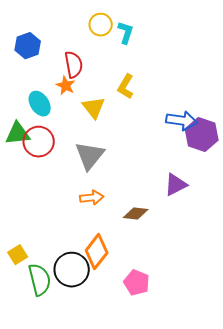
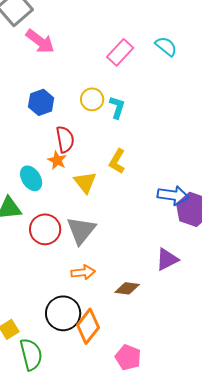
blue hexagon: (28, 46) -> (41, 102), moved
red circle: (39, 142) -> (45, 229), moved
black circle: (72, 270) -> (63, 313), moved

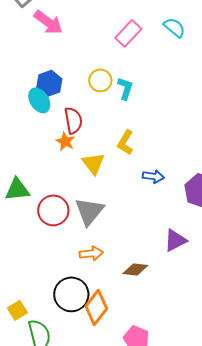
cyan ellipse: (31, 178) -> (39, 100), moved
blue arrow: (173, 195) -> (153, 176), moved, size x0.7

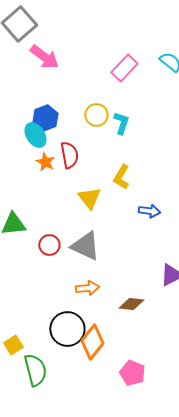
orange star: (65, 141) -> (45, 162), moved
red circle: (53, 210) -> (49, 245), size x0.7
gray triangle: (89, 211) -> (85, 246), turned -44

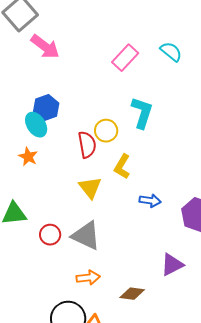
yellow circle: (96, 115) -> (106, 131), moved
cyan L-shape: (121, 123) -> (142, 113), moved, size x1.4
red semicircle: (69, 155) -> (87, 145), moved
orange star: (45, 162) -> (28, 157), moved

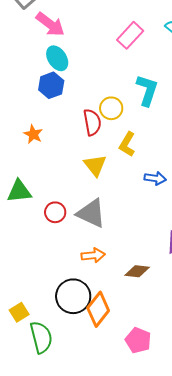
cyan ellipse: (36, 125) -> (57, 58), moved

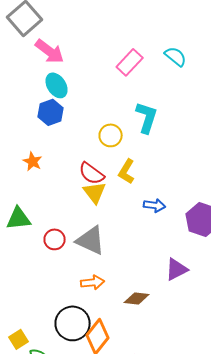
red semicircle: (92, 122) -> (92, 173), moved, turned 136

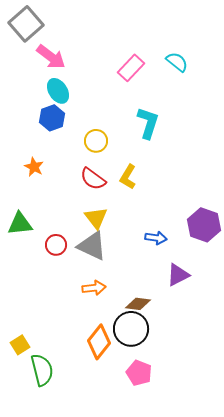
yellow circle: (111, 135) -> (96, 141), moved
yellow triangle: (95, 192) -> (96, 218), moved
blue arrow: (155, 205) -> (156, 238), moved
black circle: (73, 323) -> (131, 329), moved

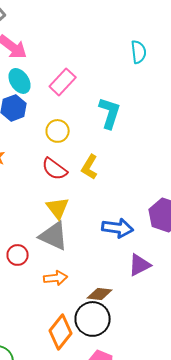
cyan semicircle: (177, 62) -> (139, 52), turned 45
pink rectangle: (131, 68) -> (63, 82), moved
blue arrow: (156, 238) -> (118, 228), size x1.4
red circle: (56, 245) -> (18, 255), moved

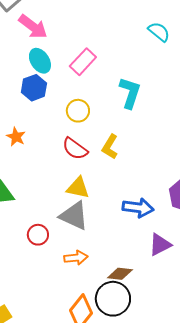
cyan semicircle: (139, 52) -> (159, 32), turned -45
yellow triangle: (58, 208) -> (78, 188), turned -40

